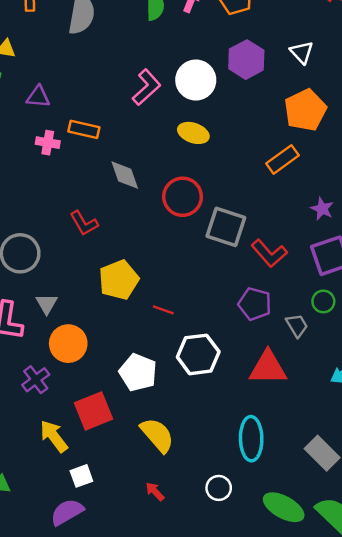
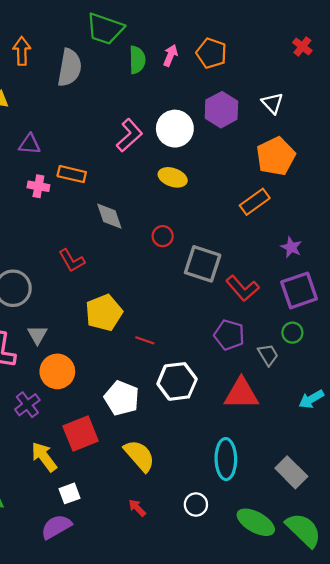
red circle: (183, 197) -> (163, 236), size x0.6

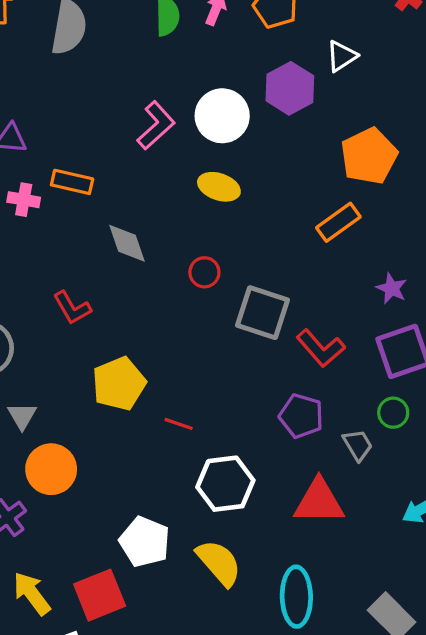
white triangle: (272, 103) -> (342, 56), moved, turned 40
white pentagon: (122, 398) -> (145, 542), moved
red square: (81, 434) -> (100, 595), moved
yellow semicircle: (139, 456) -> (219, 563), moved

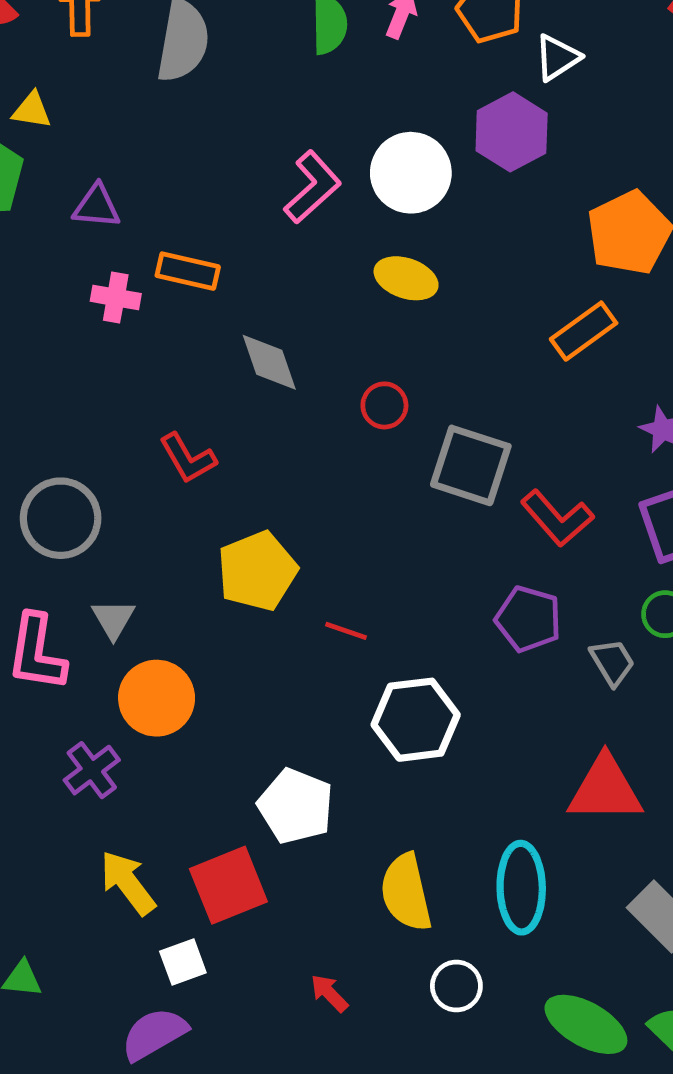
white triangle: (342, 56) -> (557, 58), moved
red triangle: (319, 501) -> (605, 789), moved
yellow semicircle: (219, 563) -> (406, 892), moved, turned -152

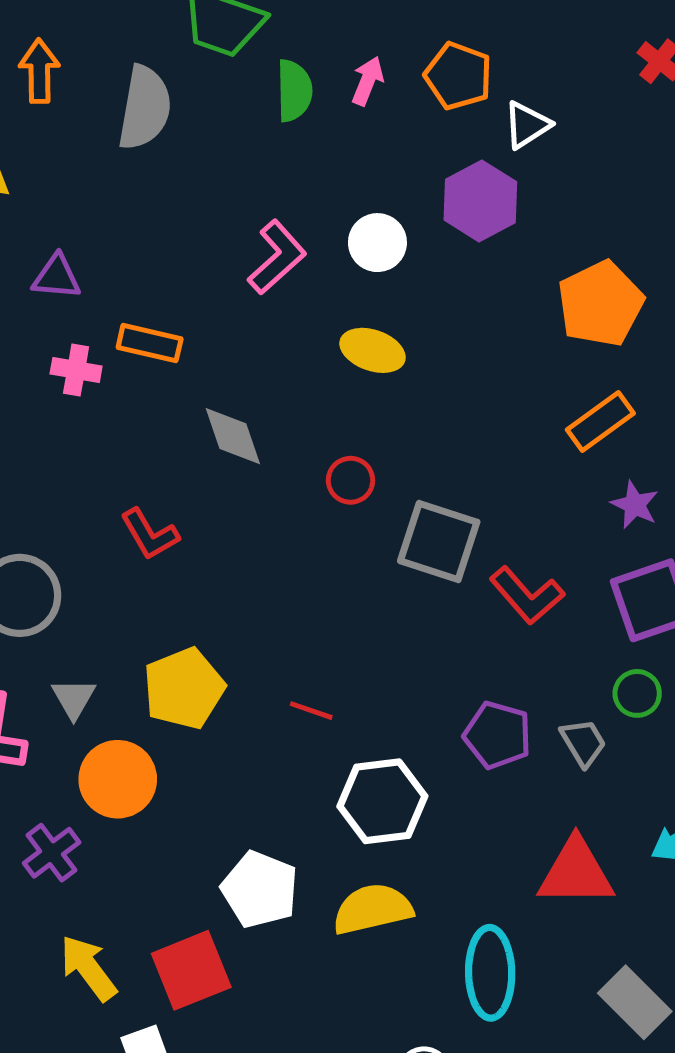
white circle: (411, 173) -> (377, 243), size x0.7
orange rectangle: (584, 331) -> (600, 421), moved
yellow pentagon: (257, 571) -> (184, 689), moved
purple pentagon: (528, 619) -> (498, 735), moved
yellow semicircle: (406, 892) -> (373, 909), moved, turned 90

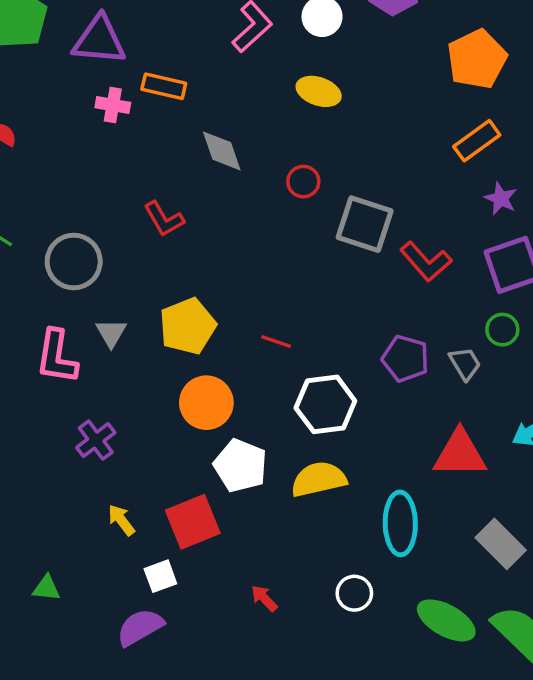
purple triangle: (56, 277) -> (99, 40), size x1.6
orange circle: (118, 779) -> (206, 403), moved
yellow arrow: (88, 968) -> (121, 520), size x0.7

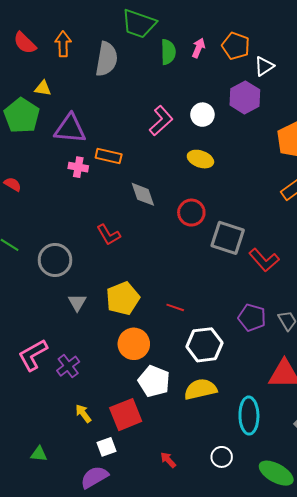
red circle: (303, 182) -> (191, 213), size x1.4
pink L-shape: (57, 357) -> (33, 355), moved, turned 52

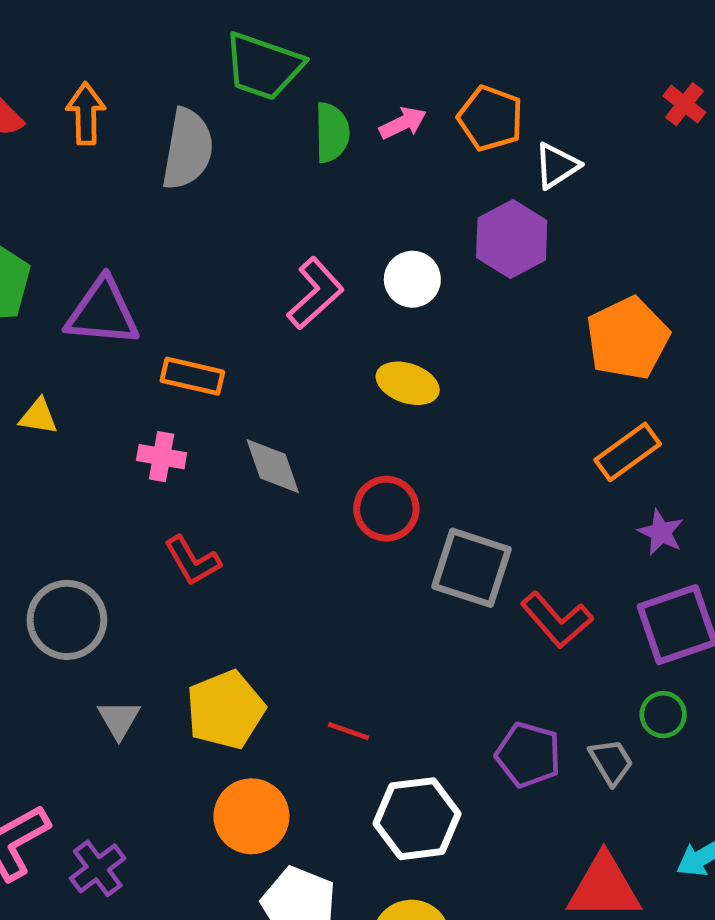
pink arrow: (198, 48) -> (403, 123), turned 42
yellow triangle: (43, 88) -> (39, 416), moved
pink cross: (78, 167) -> (162, 457), moved

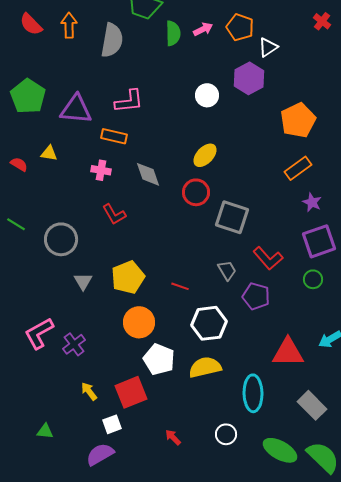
pink L-shape: (315, 293) -> (129, 101), moved, turned 36
yellow ellipse: (408, 383) -> (205, 155), moved, turned -65
red L-shape: (557, 620) -> (268, 258), moved
gray trapezoid: (611, 762) -> (227, 270), moved

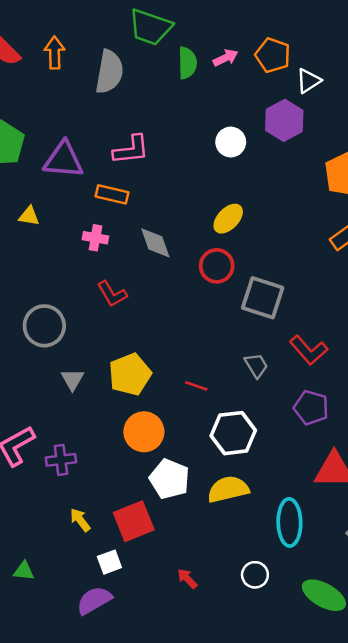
purple pentagon: (256, 296) -> (311, 408), moved
purple cross: (74, 344) -> (61, 460), turned 30

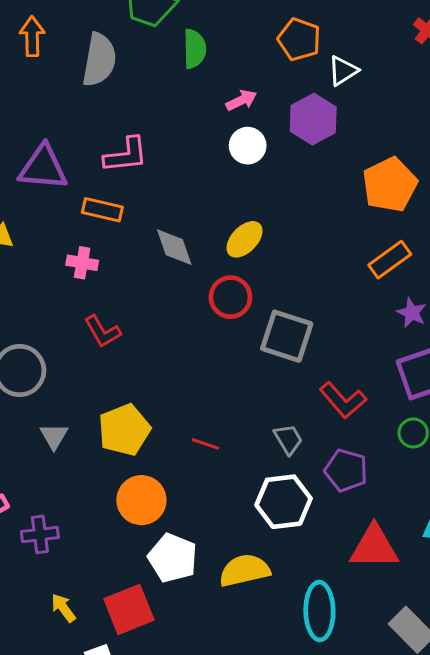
pink arrow: (226, 58) -> (241, 100), moved
gray diamond: (155, 243) -> (174, 247), moved
gray trapezoid: (256, 365) -> (288, 439), moved
white hexagon: (233, 433) -> (284, 502), moved

